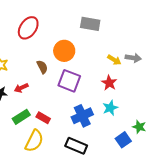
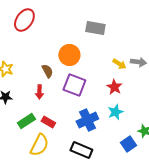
red ellipse: (28, 28) -> (24, 20), moved
red arrow: (21, 88) -> (39, 92), moved, turned -64

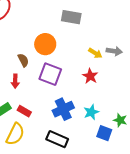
cyan star: (115, 112) -> (91, 112), moved
blue square: (128, 144) -> (104, 133), turned -35

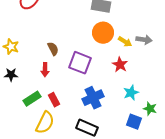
orange circle: (45, 44) -> (103, 33), moved
red rectangle: (24, 111) -> (54, 100), turned 32
cyan star: (91, 112) -> (131, 93), moved

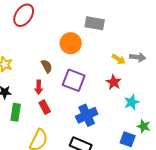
orange circle: (103, 33) -> (71, 43), moved
cyan star: (131, 93) -> (132, 102), moved
green rectangle: (32, 99) -> (16, 112), moved, turned -48
red rectangle: (54, 100) -> (45, 107), moved

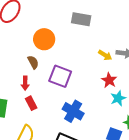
orange circle: (71, 43) -> (44, 39), moved
red star: (114, 82) -> (109, 80), moved
blue cross: (87, 115) -> (73, 111), turned -35

